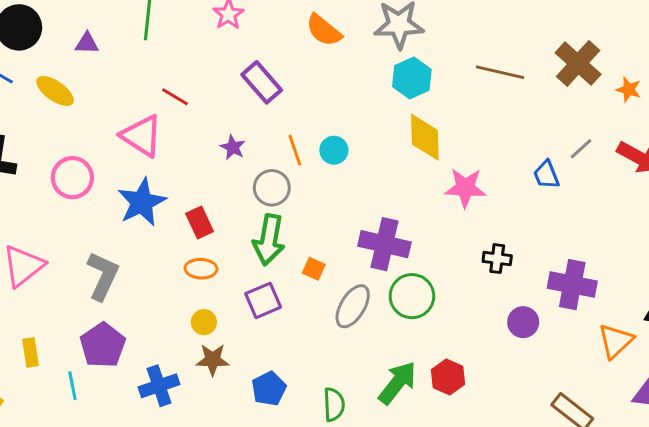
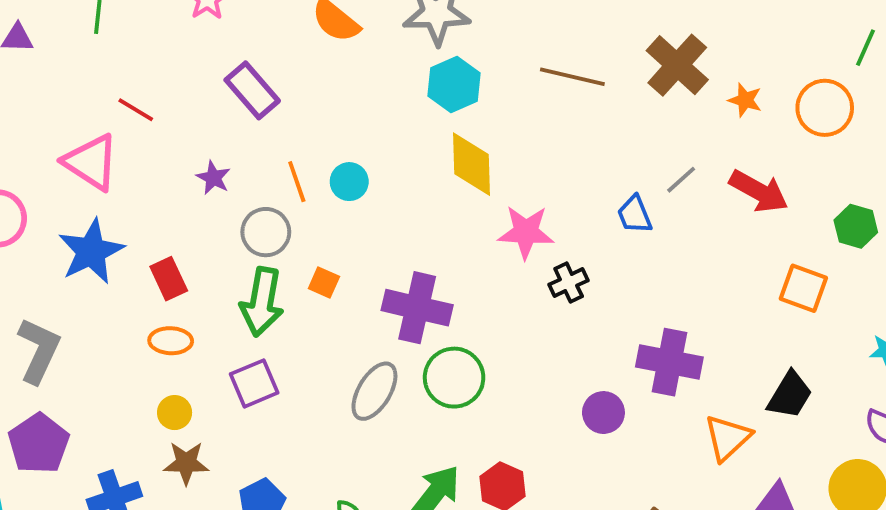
black cross: (497, 259) -> (569, 283), moved, turned -32
orange square: (314, 269) -> (324, 283), moved

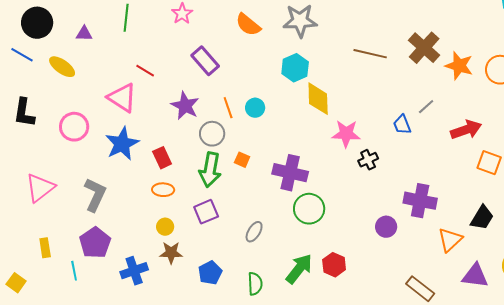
cyan hexagon: (454, 85) -> (295, 68), moved
orange star: (745, 100) -> (459, 66), size x1.6
purple star: (213, 178) -> (185, 106), size x1.6
red arrow: (759, 191) -> (466, 130), moved, turned -48
gray ellipse: (374, 391) -> (254, 232), moved, size x0.7

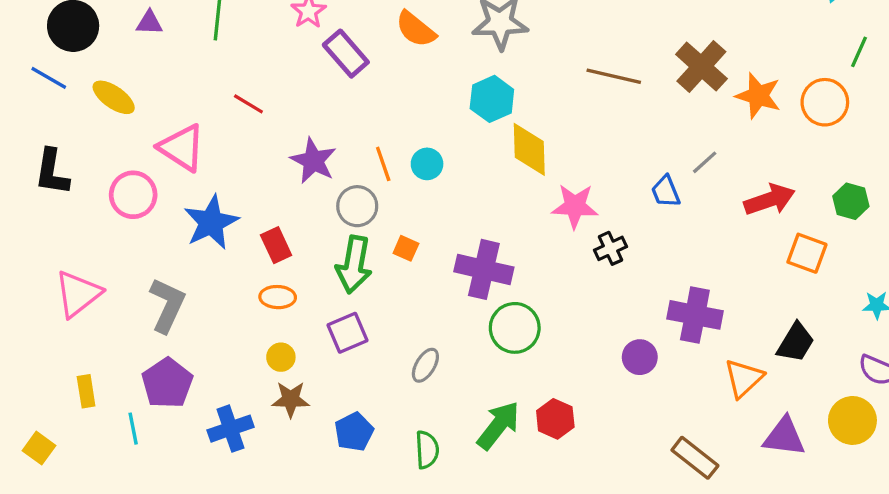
purple triangle: (84, 34) -> (149, 23), moved
purple rectangle: (205, 61) -> (346, 54), moved
pink triangle: (122, 98) -> (182, 148), moved

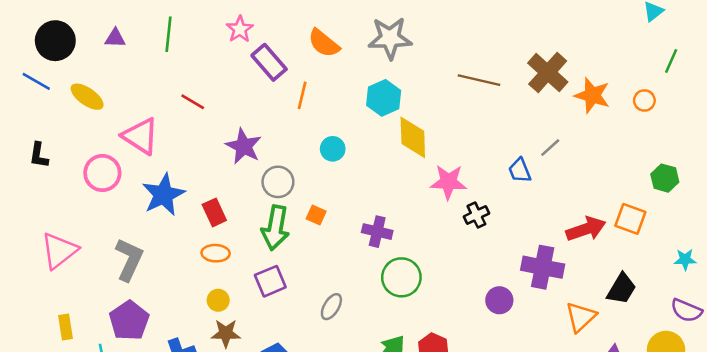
orange circle: (825, 102) -> (644, 100), size x0.6
orange line: (383, 164) -> (302, 95), moved, turned 32
black L-shape: (52, 172) -> (39, 155), size x0.7
red arrow: (770, 200) -> (586, 229), moved
purple cross: (484, 269) -> (377, 232), size x0.7

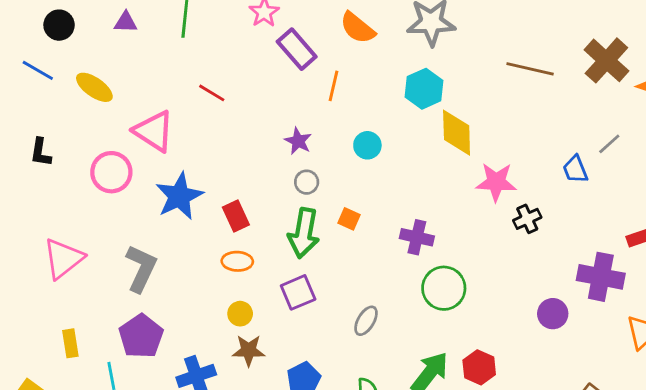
black circle: (55, 41) -> (59, 25), size x0.7
purple star: (244, 146) -> (298, 141), moved, size x0.7
gray circle: (278, 182) -> (307, 182), size x0.7

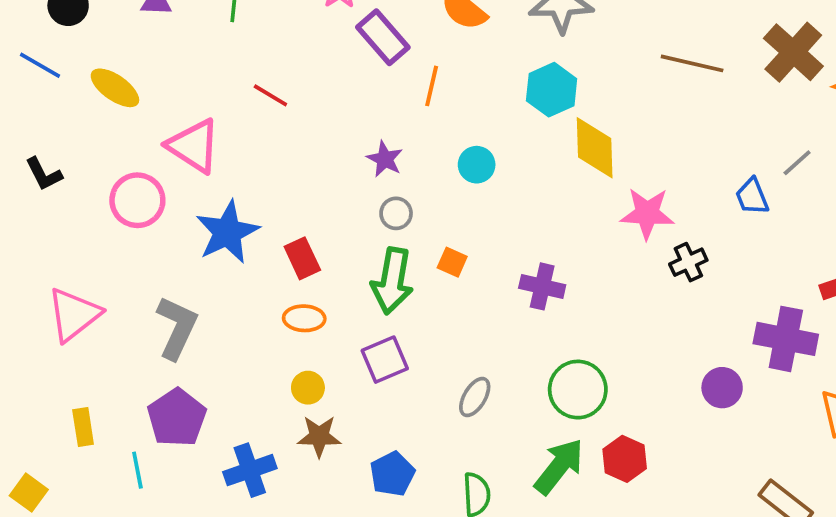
black L-shape: (41, 152) -> (44, 174), turned -36
green circle: (444, 288) -> (578, 390), moved

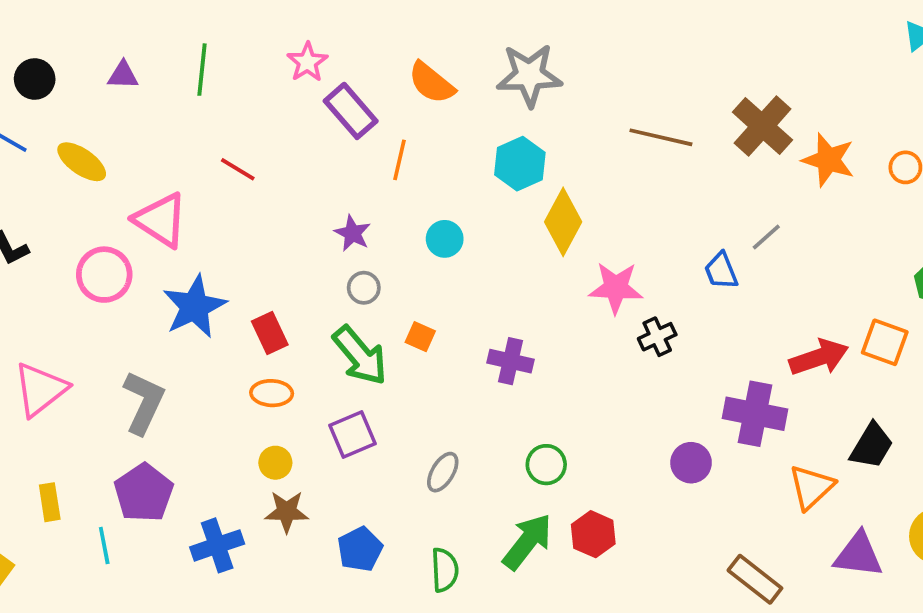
yellow diamond: (595, 148) -> (563, 222), turned 30
green arrow: (392, 281) -> (360, 355), turned -50
green circle: (578, 390) -> (546, 465), size x0.7

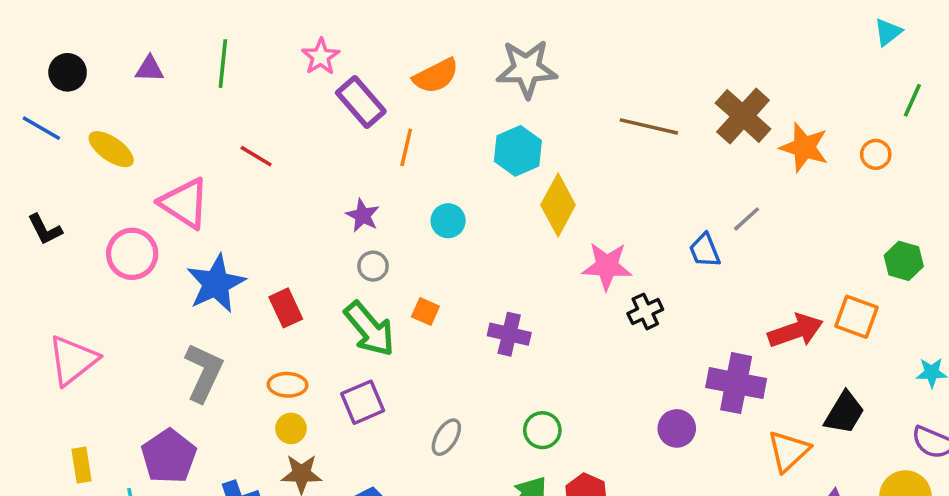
orange semicircle: (431, 83) -> (436, 76), turned -66
orange ellipse: (272, 393) -> (287, 385), moved
gray L-shape: (144, 402) -> (204, 373), moved

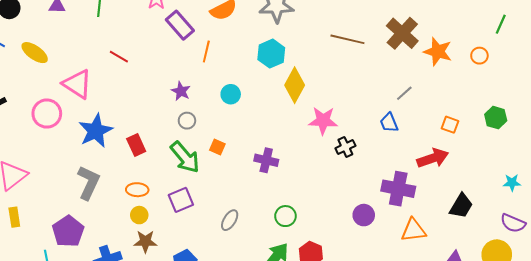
blue trapezoid: (705, 250) -> (389, 123), moved
orange square: (857, 317) -> (450, 125), moved, size x0.7
orange triangle: (788, 451) -> (413, 230), moved, turned 36
yellow rectangle: (82, 465) -> (14, 217), moved

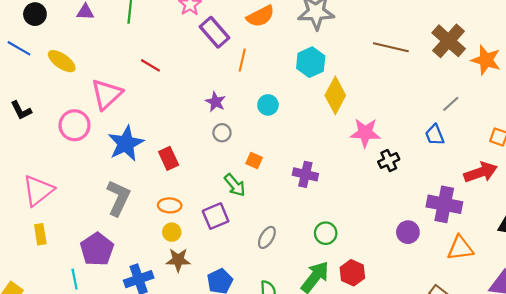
pink triangle: (77, 84) -> (107, 94), turned 44
green arrow: (185, 157) -> (235, 185), moved, size x0.7

